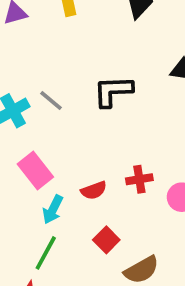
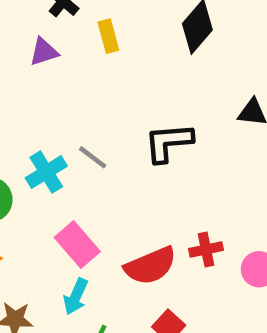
red semicircle: (94, 190) -> (150, 266), size x1.6
cyan arrow: (53, 209) -> (76, 297), moved

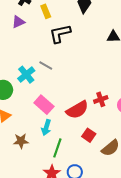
black L-shape: (169, 142) -> (60, 34), moved

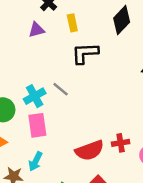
pink rectangle: (44, 105) -> (37, 125), moved, turned 30
cyan arrow: (46, 128) -> (35, 161), moved

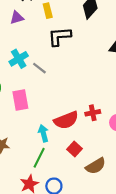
cyan cross: (35, 96) -> (19, 59), moved
cyan arrow: (35, 161) -> (43, 133), moved, turned 140

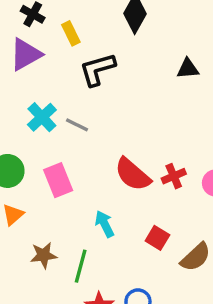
purple triangle: (17, 18) -> (26, 54), size x1.5
red semicircle: (66, 120) -> (133, 174), moved, turned 75
green line: (39, 158) -> (81, 266), moved

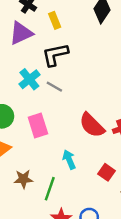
black L-shape: (97, 69) -> (55, 55), moved

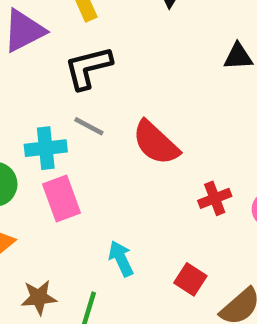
cyan cross: (29, 79) -> (46, 148), moved, turned 35
red semicircle: (92, 125) -> (156, 143), moved

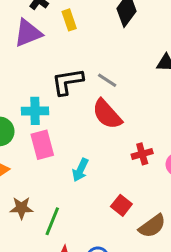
black L-shape: (88, 68) -> (67, 82), moved
gray line: (89, 126) -> (107, 80), moved
cyan arrow: (121, 259) -> (80, 170), moved, turned -135

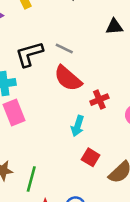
red cross: (142, 154) -> (99, 100), moved
cyan arrow: (80, 170) -> (78, 126), moved

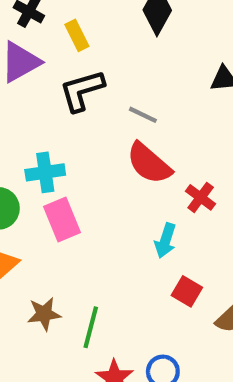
black L-shape: (29, 54) -> (82, 91), moved
red cross: (99, 100) -> (201, 197), turned -30

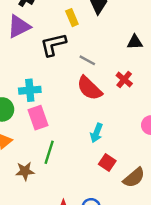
yellow rectangle: (77, 35) -> (72, 18), moved
red cross: (201, 197) -> (124, 79), moved
green line: (91, 327) -> (49, 152), moved

